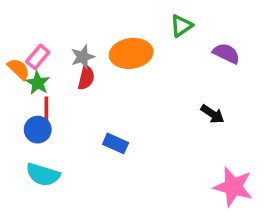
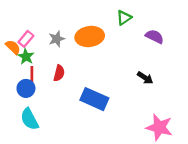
red semicircle: (86, 78) -> (59, 73), moved
blue rectangle: (116, 143) -> (94, 99), moved, size x1.6
cyan semicircle: (43, 175) -> (29, 119), turned 45

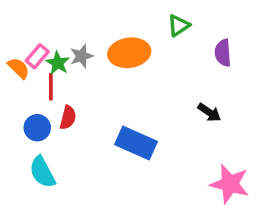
purple semicircle: (155, 37) -> (223, 53), turned -120
green star: (26, 57) -> (58, 63), moved
red semicircle: (59, 73) -> (68, 117), moved
red line: (32, 75) -> (51, 87), moved

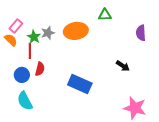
green triangle: (179, 25) -> (105, 15), turned 32
purple semicircle: (223, 53) -> (141, 33), moved
pink rectangle: (37, 56) -> (16, 26), moved

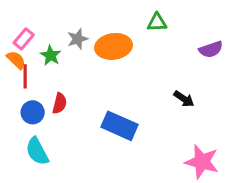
gray star: (48, 33) -> (78, 39), moved
purple semicircle: (141, 33) -> (211, 49), turned -105
red line: (30, 51) -> (25, 76), moved

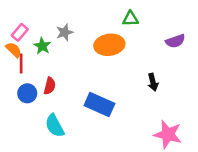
orange ellipse: (114, 46) -> (109, 45), moved
black arrow: (184, 99) -> (153, 82), turned 42
cyan semicircle: (37, 151) -> (55, 126), moved

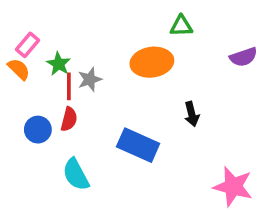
gray star: (65, 32) -> (90, 79), moved
red line: (21, 63) -> (69, 86), moved
black arrow: (153, 82) -> (192, 114), moved

